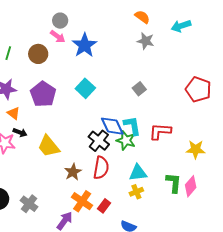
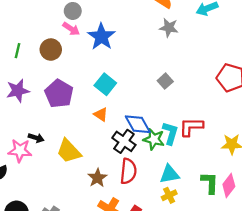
orange triangle: (14, 113) -> (101, 114), moved
cyan L-shape: (132, 126) -> (170, 133), moved, turned 30

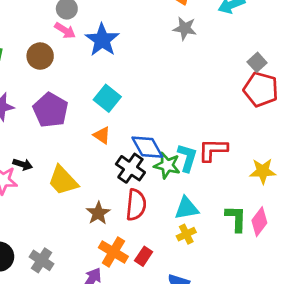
gray square: (165, 81) -> (257, 62), moved

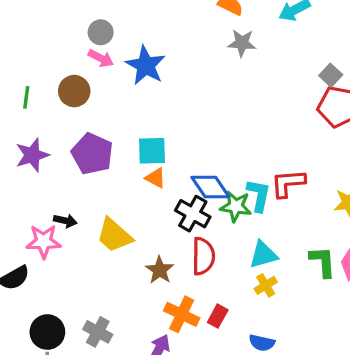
cyan square: (107, 98) -> (152, 151), moved, turned -35

